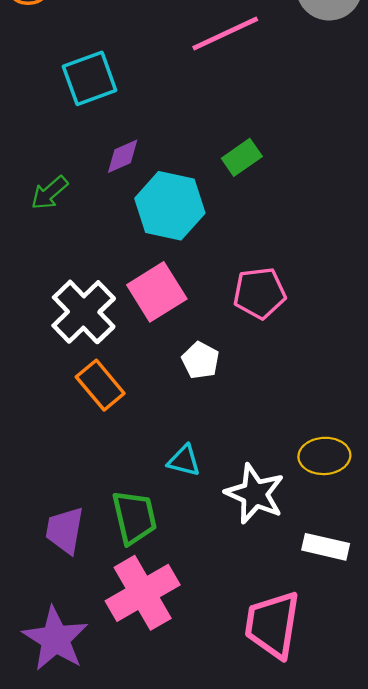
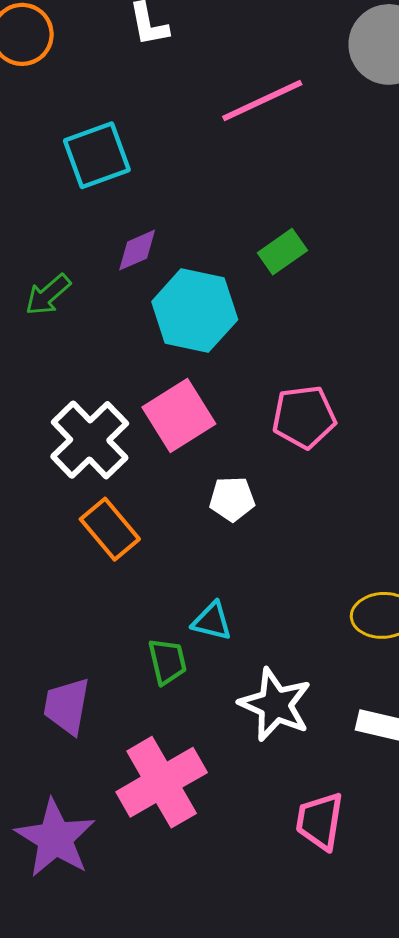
white pentagon: (200, 360) -> (232, 499), turned -30
white star: (255, 494) -> (275, 705), moved
green trapezoid: (134, 517) -> (167, 661), moved, size x0.7
pink trapezoid: (272, 625) -> (320, 821), size x0.7

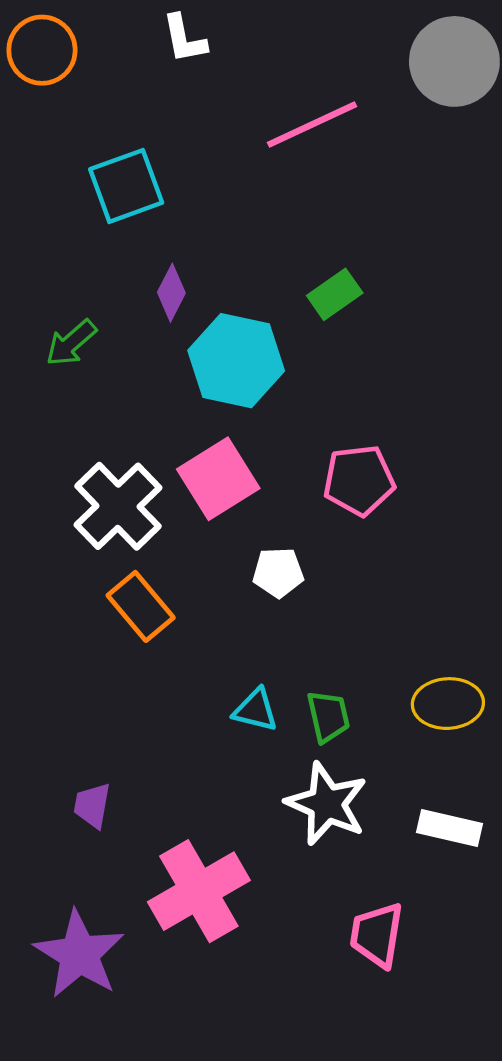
purple diamond: (137, 250) -> (171, 293), turned -39
green trapezoid: (167, 661) -> (328, 716), moved
purple trapezoid: (67, 706) -> (92, 805), size x0.7

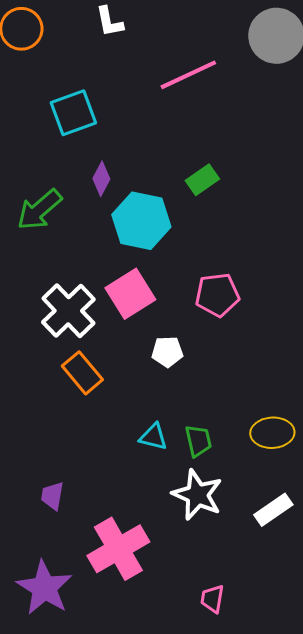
green arrow: (71, 343) -> (39, 210), size x1.4
white rectangle: (450, 828) -> (273, 510), turned -48
pink trapezoid: (377, 935) -> (212, 599), moved, size x0.7

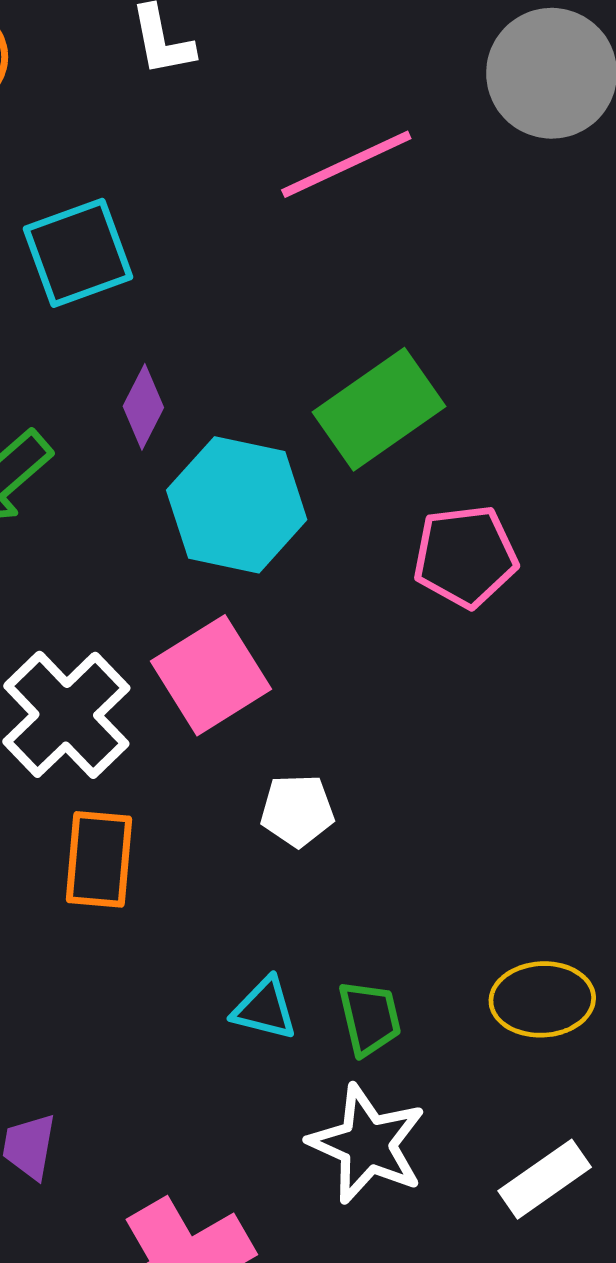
green rectangle: (202, 180) -> (379, 409), size x1.6
pink pentagon: (217, 295) -> (465, 556), moved
orange rectangle: (82, 373) -> (99, 859), turned 45

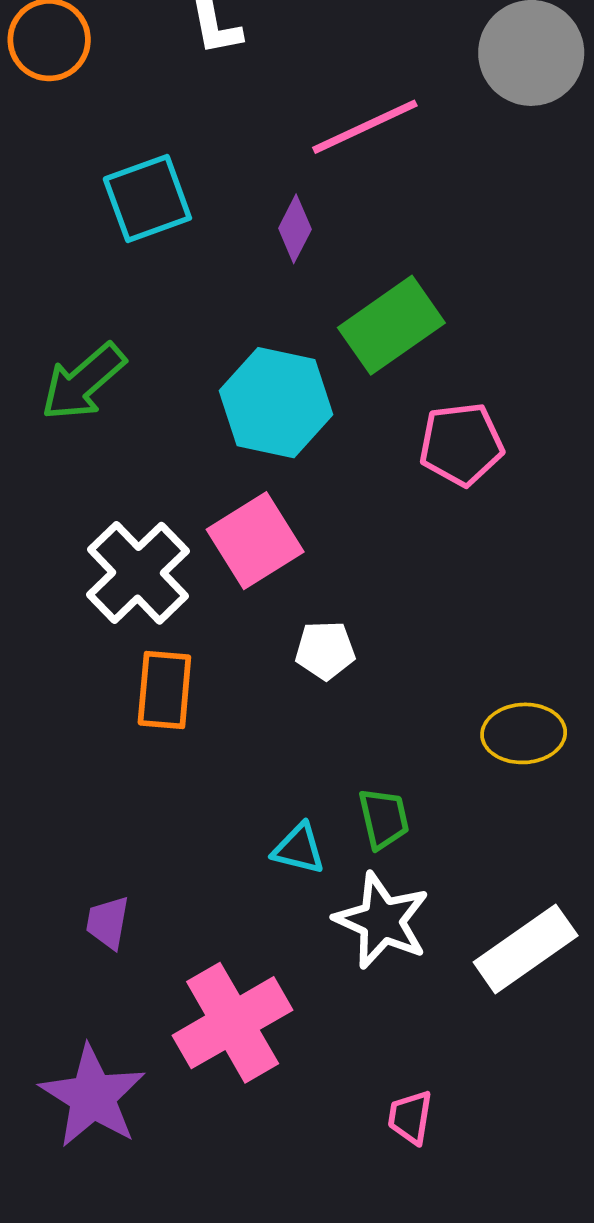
purple diamond: (143, 407) -> (295, 229), moved
yellow ellipse: (542, 999) -> (524, 733), moved
cyan triangle: (265, 1009) -> (299, 849), moved
white rectangle: (545, 1179) -> (526, 949), size x1.4

